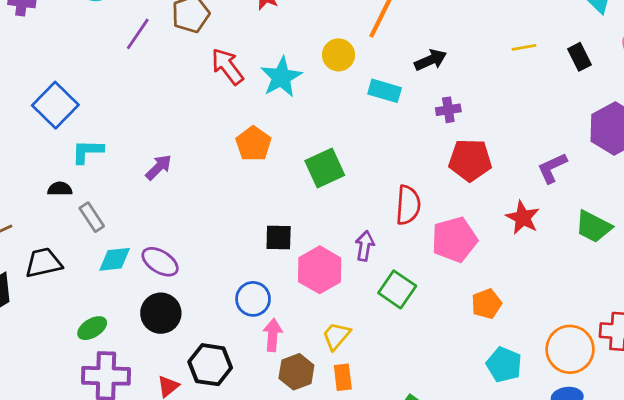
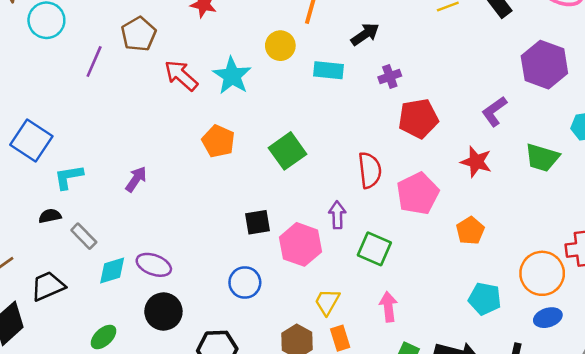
orange pentagon: (487, 304) -> (470, 231), moved
pink arrow: (273, 335) -> (388, 307), moved

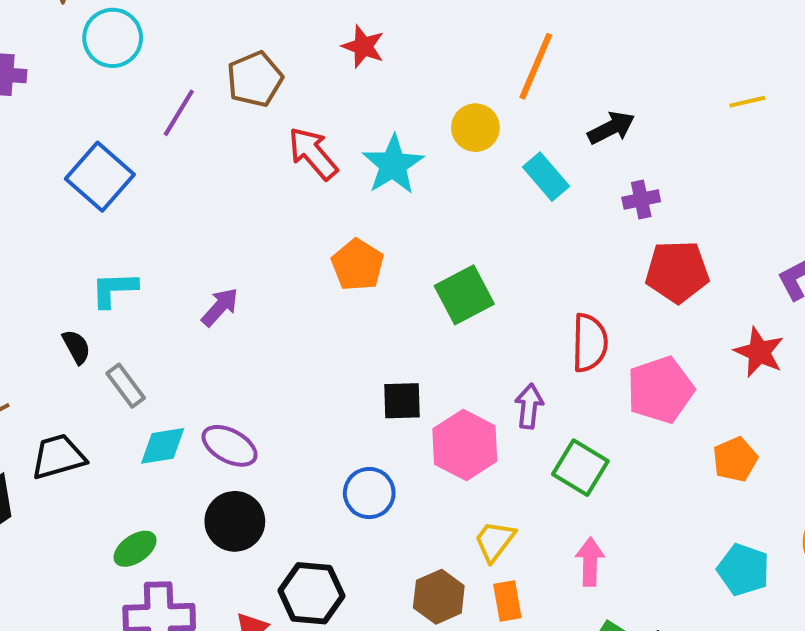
cyan rectangle: (328, 70) -> (546, 177), turned 36
blue square: (31, 140) -> (100, 177), moved
black semicircle: (50, 216) -> (76, 347), turned 65

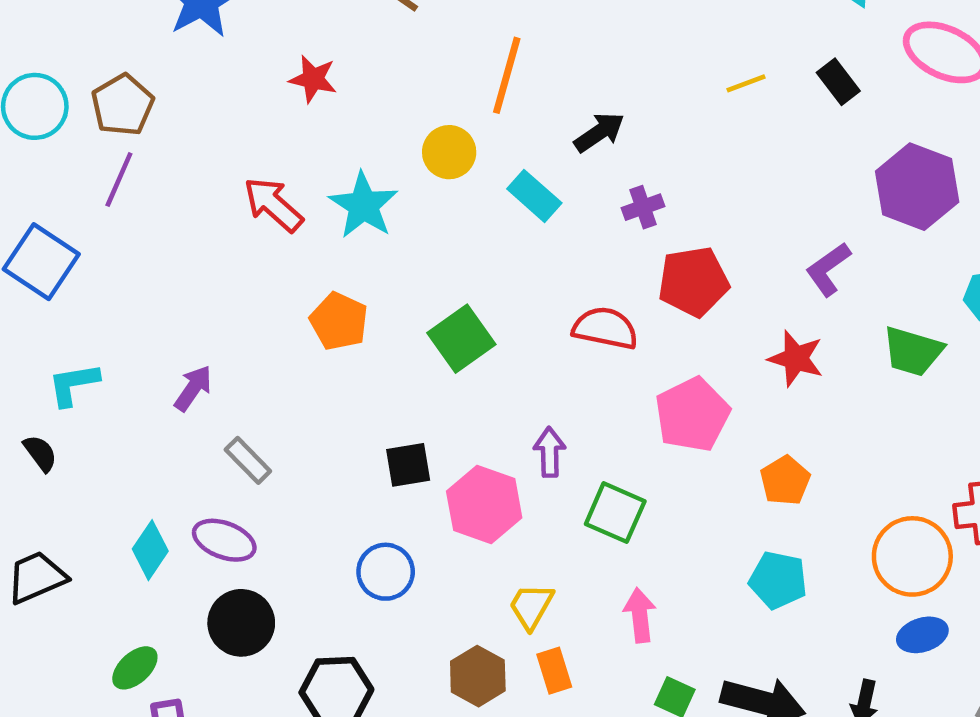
brown pentagon: (255, 79) -> (123, 105), moved
red semicircle: (590, 343) -> (605, 328), moved, turned -72
gray rectangle: (126, 386) -> (248, 460), moved
cyan diamond: (163, 446) -> (150, 550), turned -39
cyan pentagon: (743, 570) -> (778, 580), moved

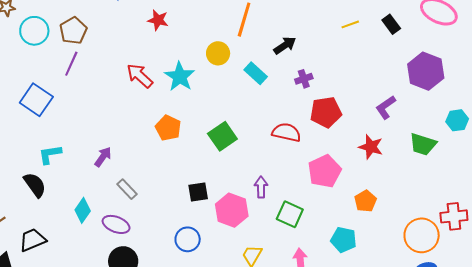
black semicircle: (40, 453) -> (35, 185), size x1.5
cyan diamond: (150, 550) -> (83, 210), moved
cyan pentagon: (778, 580) -> (344, 240), moved

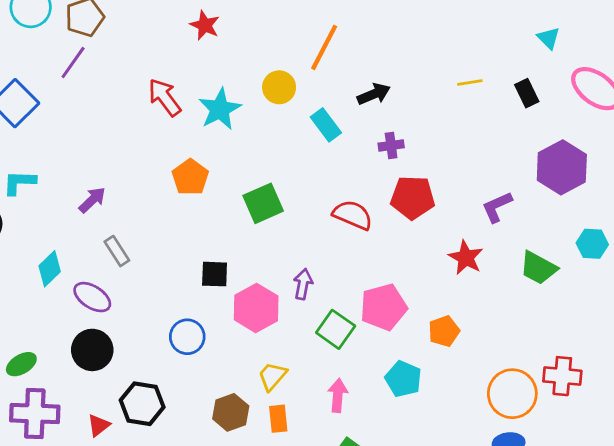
pink pentagon: (325, 171) -> (383, 307), moved

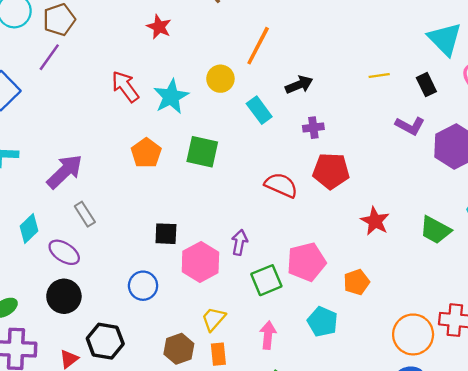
cyan triangle: (548, 38) -> (445, 39), size x1.8
purple arrow: (92, 200) -> (65, 172), size x1.6
green square: (263, 203) -> (202, 152), moved, turned 36
purple L-shape: (497, 207) -> (410, 126), moved, turned -128
green square: (336, 329) -> (266, 280), turned 32

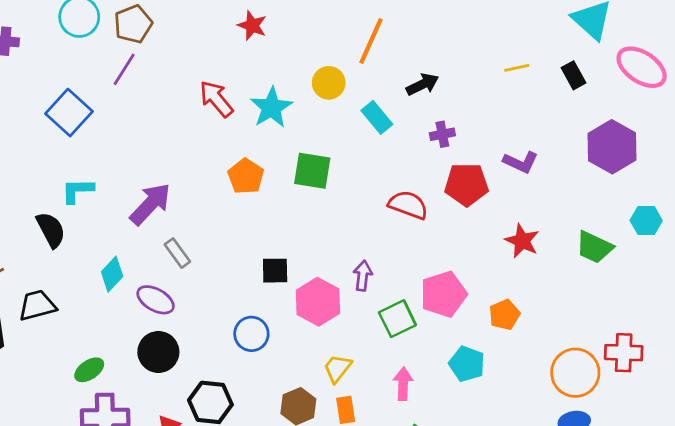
purple L-shape: (410, 126) -> (521, 162), moved

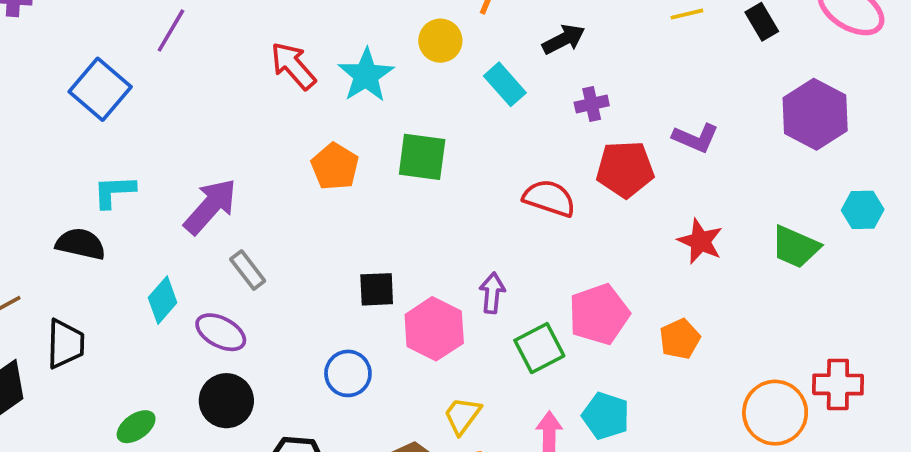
black semicircle: (51, 230) -> (81, 244), turned -48
black trapezoid: (37, 305) -> (65, 344), turned 108
cyan pentagon: (467, 364) -> (606, 416), moved

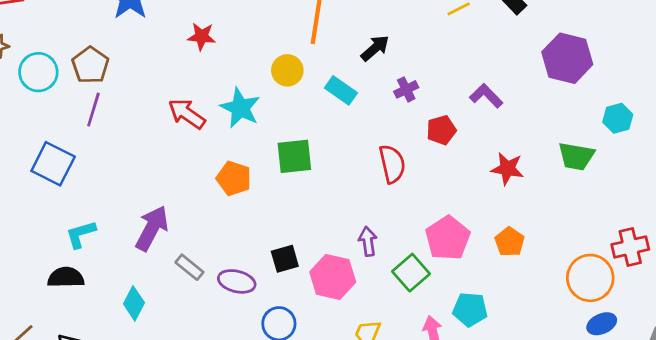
purple L-shape: (696, 138) -> (486, 96), turned -144
red pentagon: (625, 169) -> (441, 130), size x0.7
red semicircle: (549, 198) -> (392, 164), turned 72
purple ellipse: (221, 332) -> (237, 281), moved

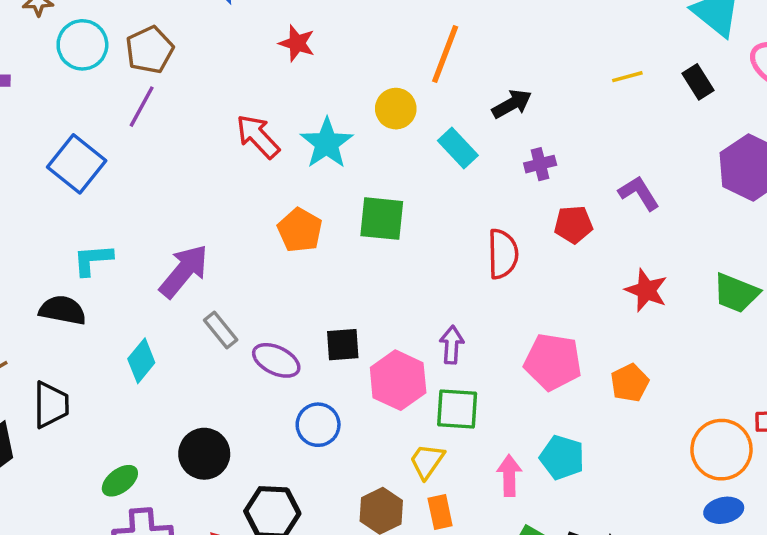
pink pentagon: (448, 238) -> (553, 362), turned 30
green square: (411, 273) -> (457, 409), moved, turned 33

